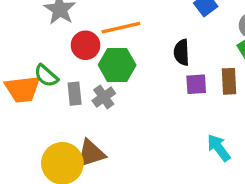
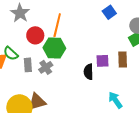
orange line: (121, 28) -> (57, 25), turned -65
black semicircle: (182, 52) -> (89, 72), moved

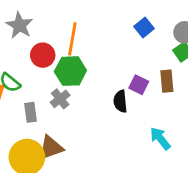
blue square: (109, 12) -> (144, 27), moved
purple square: (102, 61) -> (139, 85), turned 32
gray rectangle: (28, 65) -> (31, 112), moved

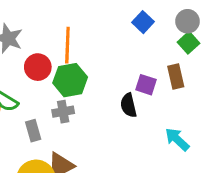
gray cross: (60, 99) -> (63, 112), turned 36

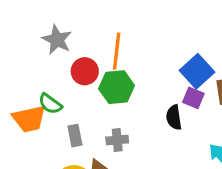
blue square: (143, 22) -> (197, 71), moved, size x1.5
gray cross: (63, 112) -> (117, 140), moved

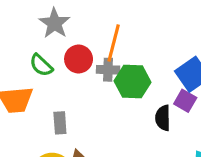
green hexagon: (117, 87) -> (133, 82), moved
green semicircle: (50, 104) -> (41, 65), moved
gray cross: (117, 140) -> (108, 70), moved

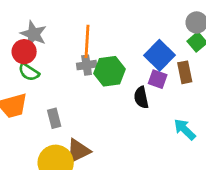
red circle: (79, 59) -> (24, 52), moved

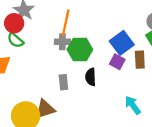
black semicircle: (141, 97) -> (91, 77), moved
gray rectangle: (54, 118) -> (63, 82), moved

